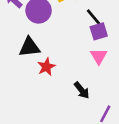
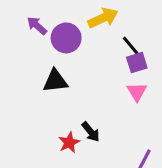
red star: (46, 67) -> (69, 142), moved
black arrow: (82, 90) -> (91, 132), moved

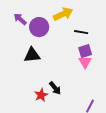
black line: (131, 46) -> (81, 32), turned -40
purple square: (137, 63) -> (85, 51), moved

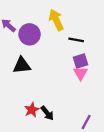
yellow arrow: (63, 14) -> (56, 20), turned -90
black arrow: (55, 88) -> (47, 113), moved

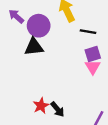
black triangle: (22, 65) -> (34, 47), moved

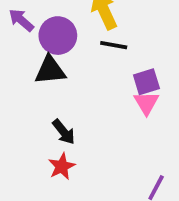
black line: (88, 32) -> (114, 45), moved
black arrow: (57, 109) -> (64, 132), moved

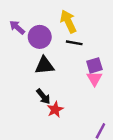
black triangle: (50, 70) -> (44, 65), moved
red star: (62, 166) -> (55, 109), moved

